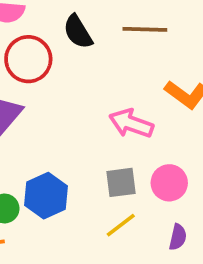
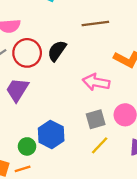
black semicircle: (78, 32) -> (57, 51), moved, turned 75

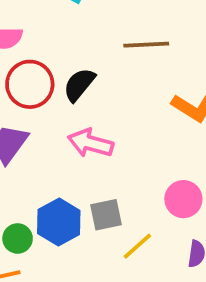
pink arrow: (96, 82) -> (91, 143), moved
gray square: (96, 119) -> (106, 215), moved

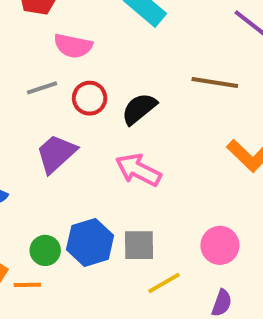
red circle: (30, 84) -> (90, 98), size x0.7

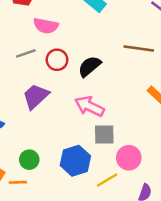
blue hexagon: (90, 242) -> (75, 161), moved
gray square: (139, 245) -> (104, 134), moved
pink circle: (220, 245) -> (129, 158), moved

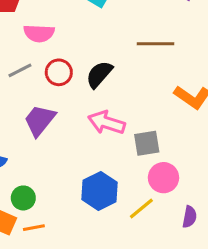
gray square: (104, 134) -> (147, 143), moved
green circle: (29, 160) -> (23, 198), moved

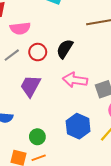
green circle: (23, 198) -> (37, 137), moved

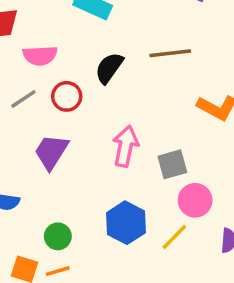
black semicircle: (65, 49) -> (109, 68), moved
pink arrow: (75, 80) -> (125, 146), turned 90

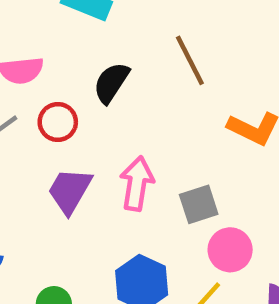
brown line: (170, 53) -> (190, 60), turned 72
purple trapezoid: (51, 152) -> (70, 191), moved

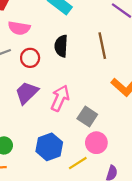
black semicircle: (111, 83) -> (61, 46), turned -45
gray square: (199, 204) -> (87, 116), turned 36

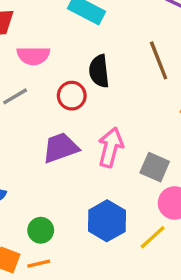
red circle: (30, 58) -> (72, 96), moved
purple trapezoid: (27, 93) -> (61, 148), turned 35

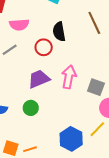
blue hexagon: (107, 221) -> (71, 139), moved
green circle: (41, 230) -> (31, 108), moved

